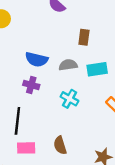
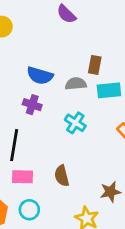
brown rectangle: (84, 37) -> (95, 65), moved

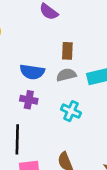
brown rectangle: (95, 65) -> (67, 51), moved

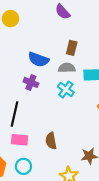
cyan cross: (71, 111) -> (66, 90), moved

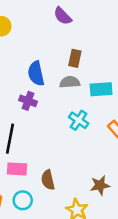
blue semicircle: (38, 60) -> (36, 73), turned 60
cyan cross: (66, 90) -> (79, 120), moved
brown semicircle: (51, 141) -> (48, 180), moved

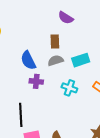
purple semicircle: (63, 16) -> (66, 18), moved
purple cross: (28, 101) -> (36, 81), moved

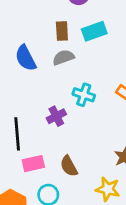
cyan rectangle: (81, 60) -> (94, 31), moved
purple cross: (36, 81) -> (56, 116), moved, turned -32

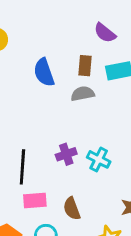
blue semicircle: (26, 58) -> (44, 72), moved
cyan cross: (84, 95) -> (99, 159), moved

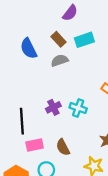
purple semicircle: (105, 33) -> (70, 13), turned -84
brown rectangle: (85, 66) -> (59, 39), turned -40

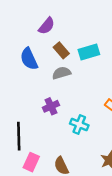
purple semicircle: (70, 13) -> (47, 26), moved
purple cross: (53, 107) -> (51, 106), moved
pink rectangle: (35, 145) -> (31, 162), turned -56

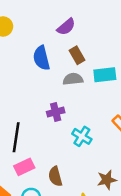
cyan rectangle: (89, 52) -> (105, 75), moved
pink rectangle: (31, 162) -> (24, 167), turned 30

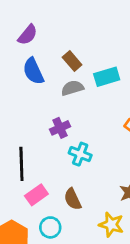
purple semicircle: (66, 27) -> (28, 35), moved
cyan cross: (82, 136) -> (80, 154), moved

